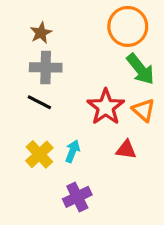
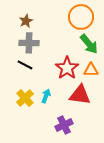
orange triangle: (144, 110) -> (91, 70), turned -42
red triangle: (126, 150) -> (80, 95), size x1.6
purple cross: (77, 197) -> (64, 125), moved

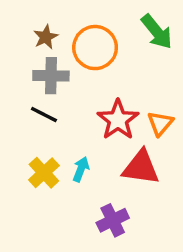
orange circle: (81, 17) -> (95, 48), moved
green arrow: (89, 44) -> (157, 32), moved
orange triangle: (91, 70) -> (160, 123), turned -49

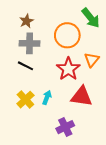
orange circle: (95, 48) -> (67, 35), moved
orange triangle: (160, 123) -> (92, 60), moved

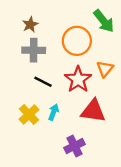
black line: (25, 66) -> (43, 82), moved

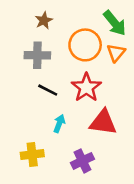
brown star: (30, 25) -> (44, 20), moved
orange triangle: (105, 69) -> (116, 53), moved
yellow cross: (29, 114) -> (32, 155), moved, turned 36

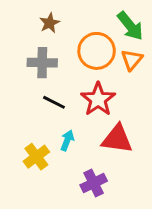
yellow cross: (32, 155) -> (36, 157), moved, turned -30

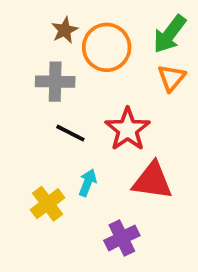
green arrow: (130, 26) -> (170, 34), turned 76
orange circle: (97, 51) -> (107, 47), moved

